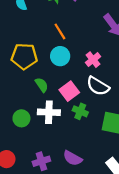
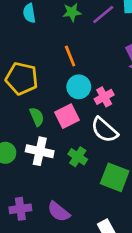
cyan circle: (60, 56) -> (79, 87), moved
pink square: (69, 91) -> (67, 116), moved

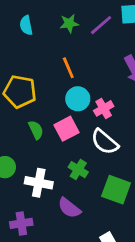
white cross: (40, 151) -> (39, 183), moved
purple semicircle: (59, 212) -> (69, 208), moved

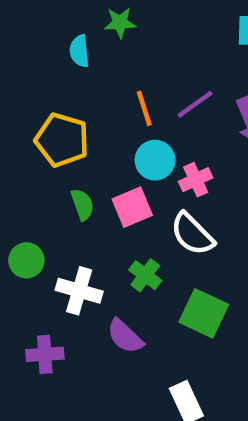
green star: (69, 23) -> (120, 23), moved
cyan semicircle: (26, 25) -> (79, 51), moved
purple line: (101, 25) -> (195, 104), moved

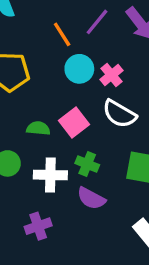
green semicircle: (82, 204) -> (38, 128), moved, turned -50
pink square: (132, 207) -> (74, 122), moved
green cross: (145, 275) -> (87, 164), moved

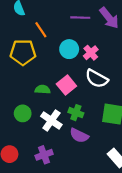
purple line: (97, 22) -> (80, 18), turned 54
orange line: (62, 34) -> (41, 30), moved
white cross: (50, 175) -> (51, 120), turned 35

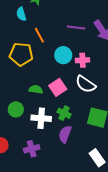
pink cross: (91, 53) -> (83, 60), turned 32
white cross: (51, 120) -> (41, 118), turned -36
purple semicircle: (79, 135) -> (65, 134), turned 78

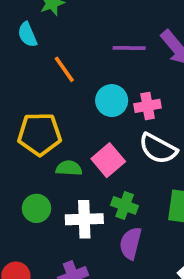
yellow pentagon: (21, 54) -> (39, 134), moved

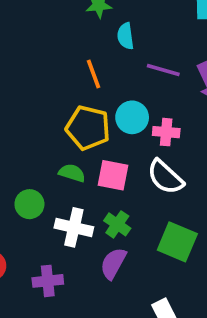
cyan semicircle: (27, 35) -> (126, 36), moved
yellow pentagon: (39, 134) -> (88, 128), moved
pink square: (108, 160) -> (113, 175), turned 36

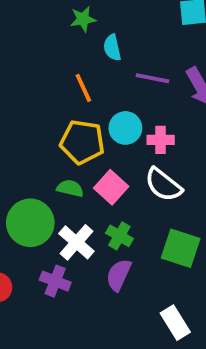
pink square: (113, 175) -> (111, 187), turned 36
green circle: (29, 204) -> (30, 223), size x1.6
white cross: (74, 227) -> (76, 242), turned 33
purple cross: (48, 281) -> (55, 281), moved, turned 32

